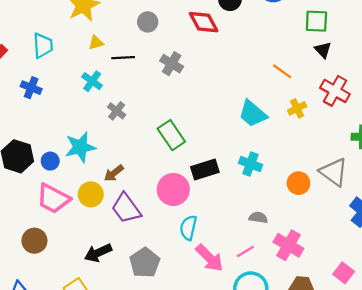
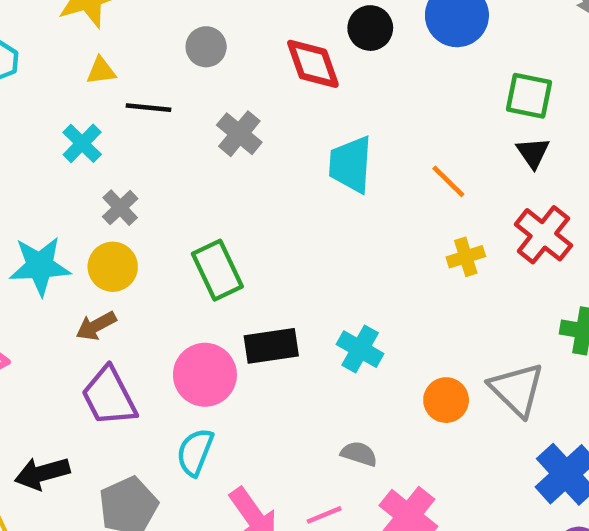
cyan trapezoid: (253, 114) -> (351, 164), moved, turned 44
yellow circle: (91, 194) -> (113, 267), moved
cyan semicircle: (188, 228) -> (195, 452), moved

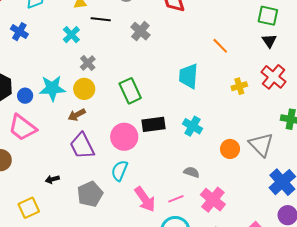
cyan trapezoid: (351, 164) -> (189, 76), moved
orange line: (448, 181) -> (220, 46), moved
black arrow: (42, 473) -> (52, 179), size x0.6

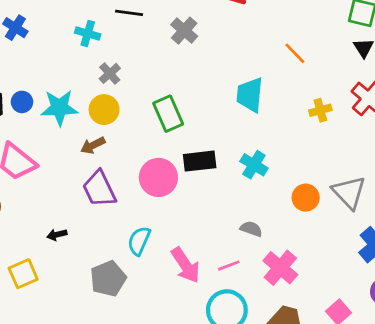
cyan cross: (71, 35) -> (88, 33), turned -30
blue circle: (25, 96) -> (22, 102), moved
cyan semicircle: (120, 171) -> (139, 241), moved
gray pentagon: (90, 194) -> (108, 279), moved

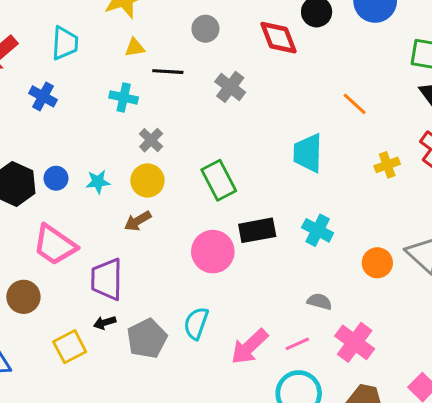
cyan star: (59, 108) -> (98, 182), size x0.6
purple trapezoid: (99, 189) -> (107, 279), moved, turned 30
pink arrow: (185, 265) -> (249, 347), turned 84
yellow square: (23, 274) -> (70, 347), moved
gray pentagon: (108, 279) -> (147, 339), moved

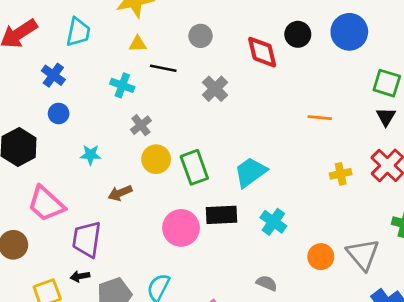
orange line: (355, 104) -> (320, 118), turned -45
cyan trapezoid: (308, 153) -> (250, 172), moved, turned 45
blue circle: (56, 178) -> (59, 114), moved
yellow circle: (147, 180) -> (156, 159), moved

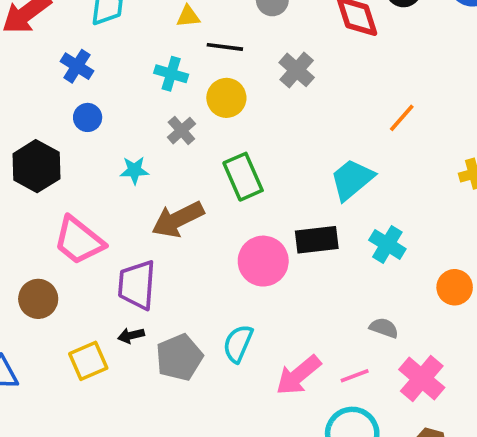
orange line: (320, 118) -> (402, 118), moved, turned -50
gray cross: (141, 125) -> (181, 131), moved
yellow circle: (156, 159) -> (226, 98), moved
green rectangle: (194, 167) -> (243, 177), moved
brown arrow: (120, 193) -> (178, 219), size x1.6

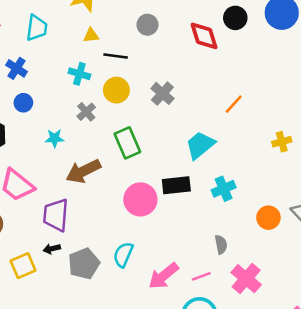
gray cross: (297, 70) -> (162, 93), moved
cyan cross: (387, 244) -> (224, 189), turned 35
gray semicircle: (384, 328) -> (221, 245), turned 60

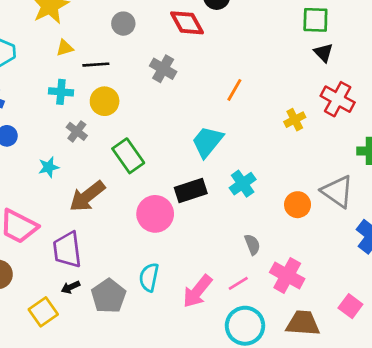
gray cross: (162, 93) -> (163, 69), moved

